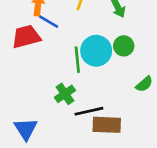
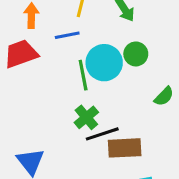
blue line: (49, 22) -> (67, 35), moved, turned -36
green cross: (65, 94) -> (86, 117), moved

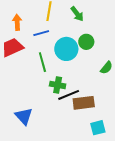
green line: (83, 75) -> (42, 62), moved
green cross: (86, 117) -> (58, 85), turned -35

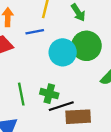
green circle: (86, 42) -> (86, 46), size x1.6
green line: (42, 62) -> (21, 94), moved

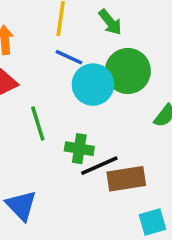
blue line: (35, 32) -> (69, 57), moved, turned 42
green line: (21, 94) -> (38, 124), moved

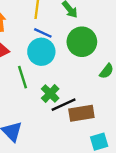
cyan circle: (93, 85) -> (41, 52), moved
green cross: (79, 149) -> (50, 94), turned 36

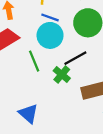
black line: (64, 105) -> (75, 58), moved

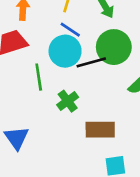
black line: (75, 58) -> (91, 62), moved

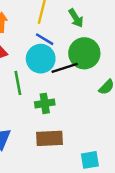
green cross: (68, 101) -> (45, 103), turned 30
brown rectangle: (100, 130) -> (50, 138), moved

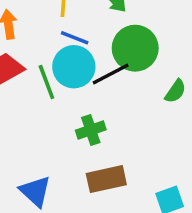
green line: (18, 83) -> (46, 82), moved

